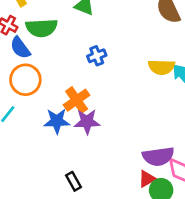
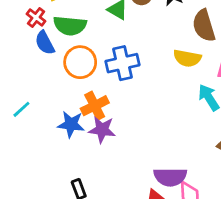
blue cross: (97, 56) -> (122, 63), size x1.6
yellow semicircle: (161, 67) -> (187, 58), moved
orange circle: (25, 80) -> (80, 62), moved

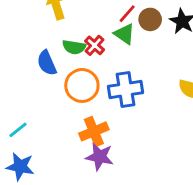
red cross: (36, 18) -> (95, 45), moved
green semicircle: (70, 26) -> (74, 47), size x0.7
blue star: (71, 124) -> (20, 167), moved

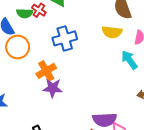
orange circle: (82, 85) -> (18, 47), moved

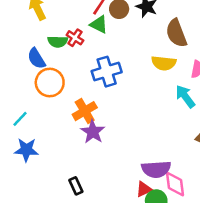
purple star: (53, 88) -> (93, 132), turned 30

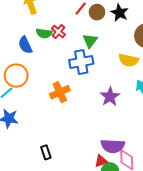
green triangle: (99, 24) -> (90, 41), moved, turned 35
orange circle: (50, 82) -> (16, 76), moved
purple star: (93, 132) -> (110, 97), moved

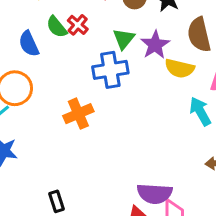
green semicircle: (44, 33) -> (57, 27), turned 42
purple star: (110, 97) -> (155, 45), moved

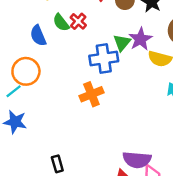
green triangle: (124, 39) -> (122, 43), moved
orange cross: (78, 114) -> (91, 94), moved

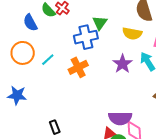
purple star: (140, 39) -> (122, 64), moved
cyan line: (14, 91) -> (48, 60), moved

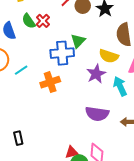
purple star: (122, 64) -> (96, 74), moved
purple semicircle: (120, 118) -> (97, 114), moved

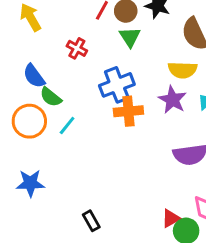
green semicircle: (29, 21) -> (51, 97), moved
green triangle: (78, 41) -> (130, 37), moved
orange cross: (50, 82) -> (128, 111), moved, turned 30

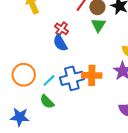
blue semicircle: (34, 76) -> (60, 43), moved
blue cross: (117, 85) -> (72, 78), moved
green semicircle: (51, 97) -> (47, 102), moved

